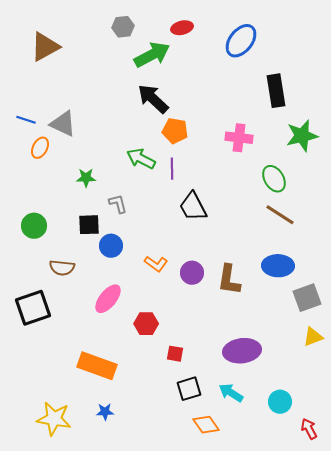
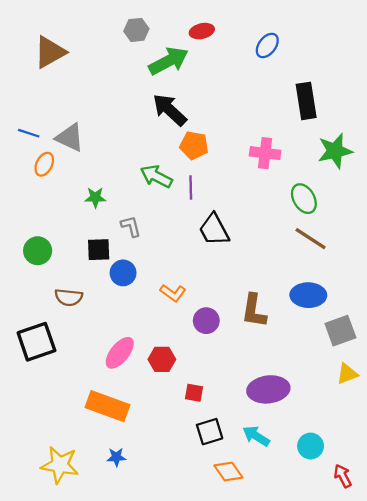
blue ellipse: (241, 41) -> (267, 45), size x0.7
purple circle: (192, 273) -> (206, 321), moved
pink ellipse: (108, 299) -> (120, 353), moved

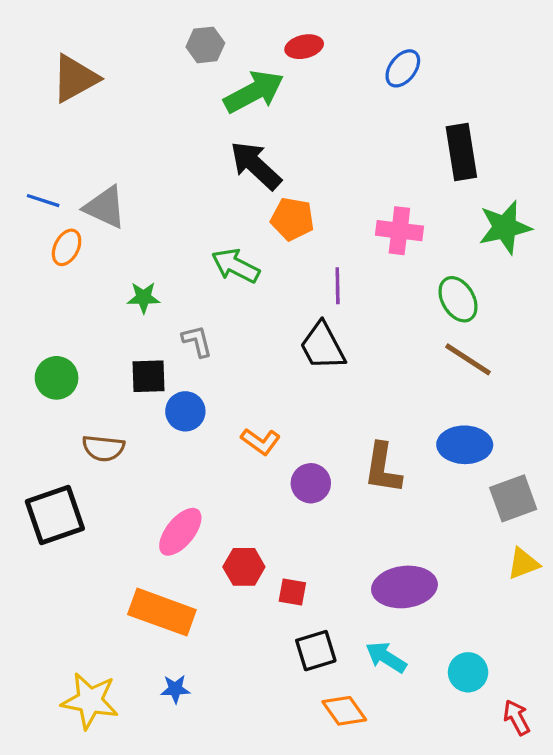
purple line: (191, 188) -> (338, 286), moved
red hexagon: (162, 359) -> (244, 567), moved

